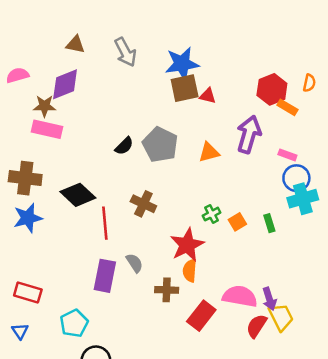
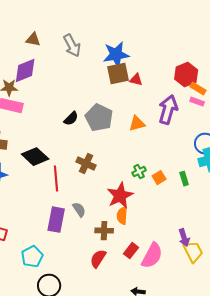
pink rectangle: (287, 155) -> (197, 102), moved
pink semicircle: (240, 296) -> (152, 256), moved, turned 108
red rectangle: (201, 316) -> (131, 251), size x0.7
red semicircle: (257, 326) -> (98, 259), moved

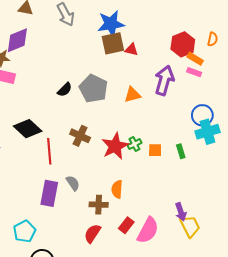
orange square: (159, 178) -> (155, 150), turned 32
red star: (120, 196) -> (115, 146), moved

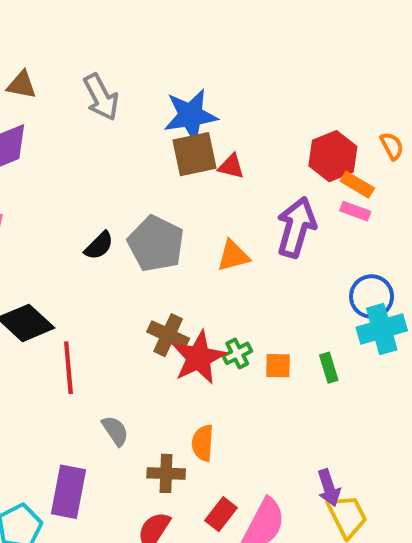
orange semicircle: (213, 39) -> (392, 146), turned -40
brown cross: (80, 136) -> (168, 335), moved
purple rectangle: (49, 193) -> (68, 492), moved

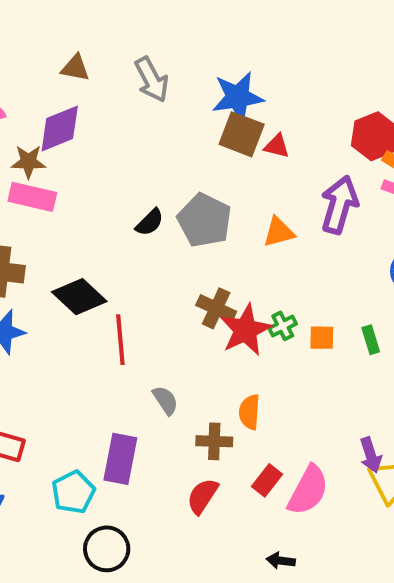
brown square: (195, 154) -> (242, 134), turned 33

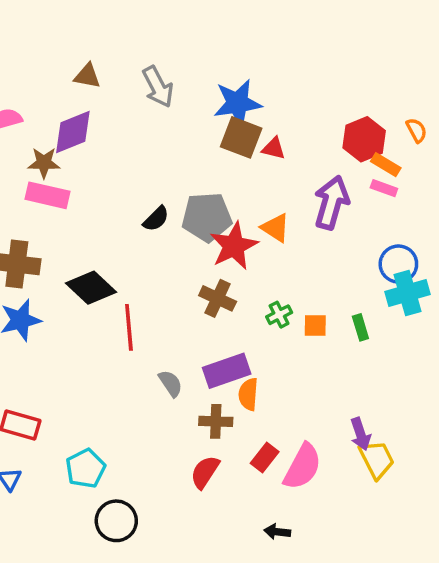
gray pentagon: (204, 220) -> (207, 217), turned -30
orange triangle: (279, 232) -> (275, 228), turned 48
red star: (245, 330) -> (234, 246), moved
purple rectangle: (120, 459) -> (227, 371), moved, turned 60

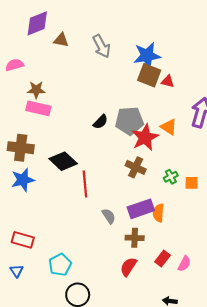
purple diamond: (73, 132) -> (37, 23), moved
orange semicircle: (248, 394) -> (158, 213), moved
pink semicircle: (303, 467) -> (184, 264), size x0.6

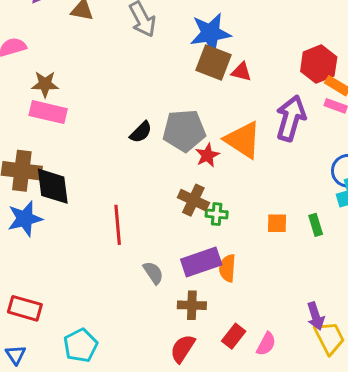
orange triangle: (169, 127) -> (243, 140), size x1.5
red star: (145, 137) -> (207, 155), size x0.6
black diamond: (63, 161) -> (53, 186), moved, turned 40
green cross: (171, 177) -> (217, 214), moved, turned 32

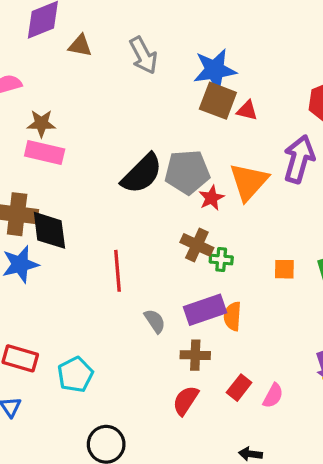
black semicircle: (141, 132) -> (142, 174), size x1.8
orange triangle: (243, 140) -> (249, 182), turned 39
cyan pentagon: (81, 345) -> (75, 375), moved

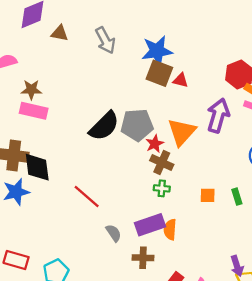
brown cross: (197, 245) -> (162, 163), moved
red line: (117, 271) -> (87, 197), turned -44

